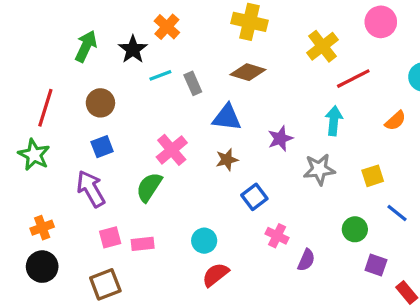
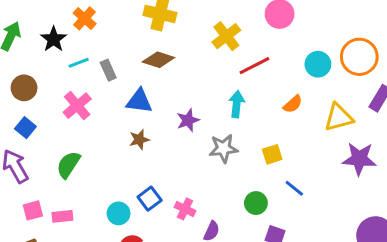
blue square: (102, 147) -> (25, 128), turned -30
pink cross: (172, 150) -> (77, 106), moved
blue square: (254, 197) -> (150, 199), moved

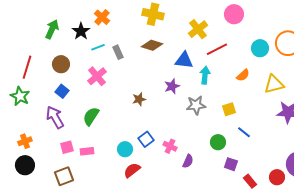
blue triangle: (139, 101) -> (184, 60), moved

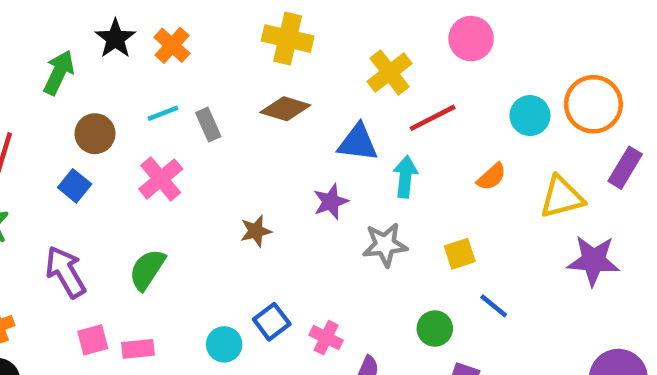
black star: (81, 31) -> (115, 39), moved
brown circle: (61, 64) -> (95, 134), moved
blue square: (62, 91) -> (75, 186), moved

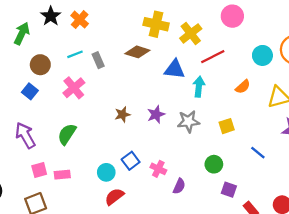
yellow cross: (288, 39) -> (156, 24), moved
purple star: (331, 202) -> (156, 114), moved
blue line: (494, 306) -> (258, 153), moved

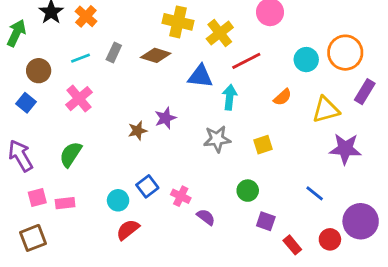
gray rectangle: (98, 60) -> (114, 53), moved, turned 49
purple star: (156, 114) -> (165, 118), moved
blue line: (258, 153) -> (315, 193), moved
purple semicircle: (179, 186) -> (206, 217), turned -77

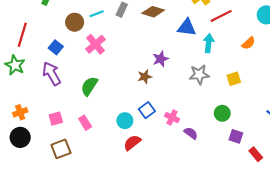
brown circle: (39, 71) -> (75, 22), moved
brown star: (138, 131) -> (145, 77), moved
purple arrow: (20, 156) -> (52, 74), moved
pink square: (37, 198) -> (56, 119), moved
pink rectangle: (65, 203) -> (85, 123), turned 64

